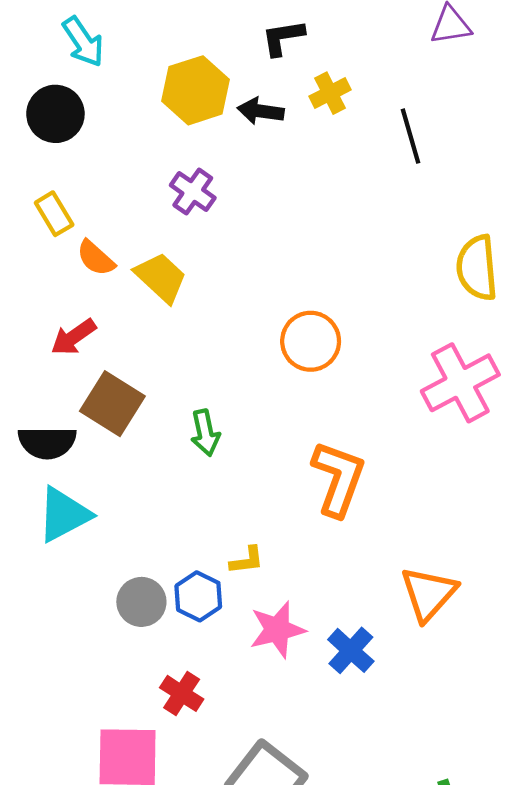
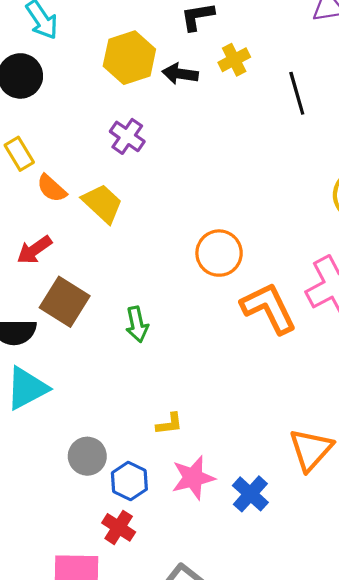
orange L-shape: (338, 479) -> (269, 308), moved, turned -46
blue hexagon: (198, 596) -> (129, 481), moved

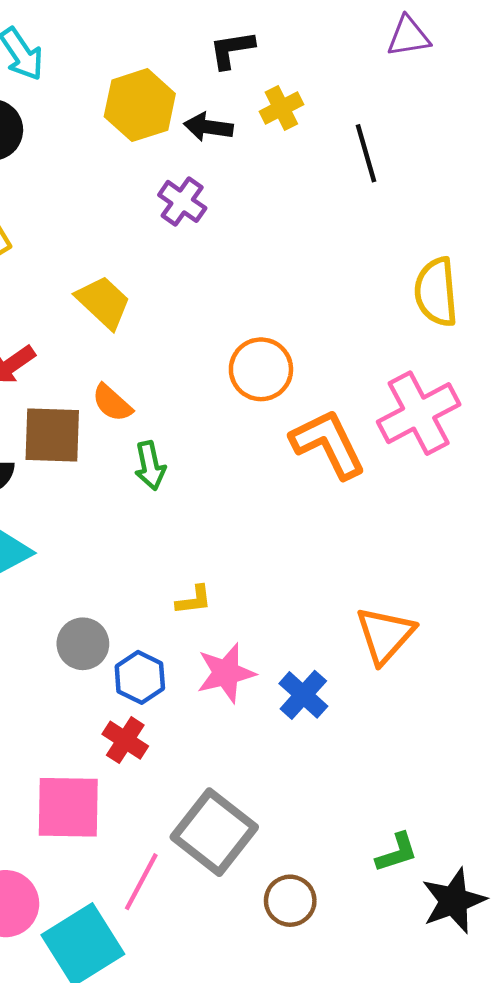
purple cross: (127, 136) -> (182, 201), moved
orange semicircle: (52, 188) -> (112, 403), moved
brown square: (65, 302) -> (52, 435), turned -30

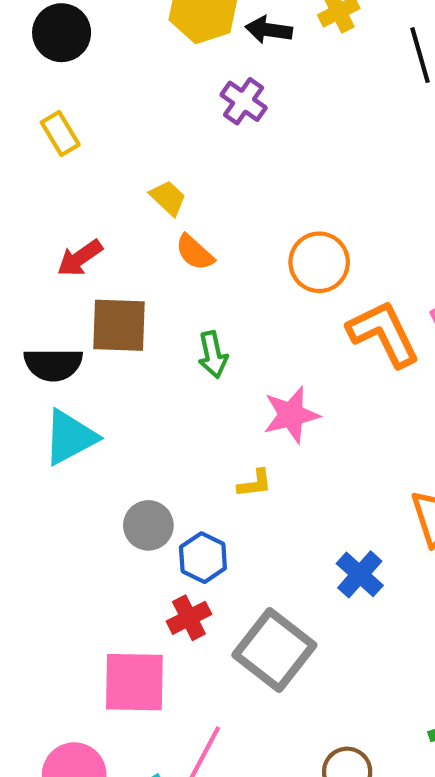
yellow trapezoid: (103, 302) -> (168, 198), size x0.7
orange semicircle: (112, 403) -> (195, 252), moved
pink star: (226, 673) -> (291, 415), moved
red cross: (125, 740) -> (189, 618), turned 30
gray square: (214, 832) -> (274, 650), moved

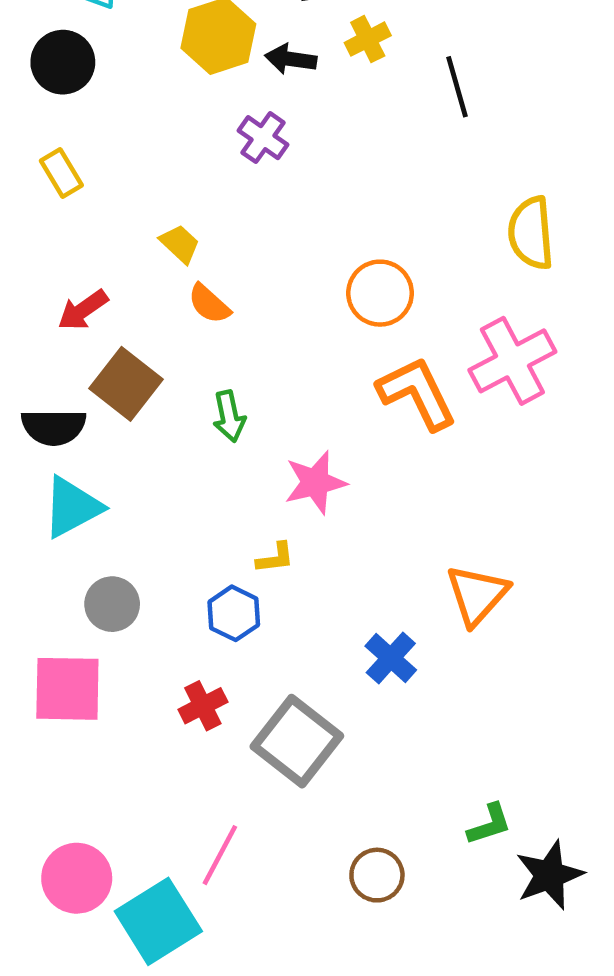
orange circle: (319, 262) -> (380, 293), moved
brown square: (119, 325) -> (126, 384), turned 36
gray circle: (148, 525) -> (112, 604), moved
blue hexagon: (203, 558) -> (234, 613), moved
pink square: (134, 682) -> (67, 689), moved

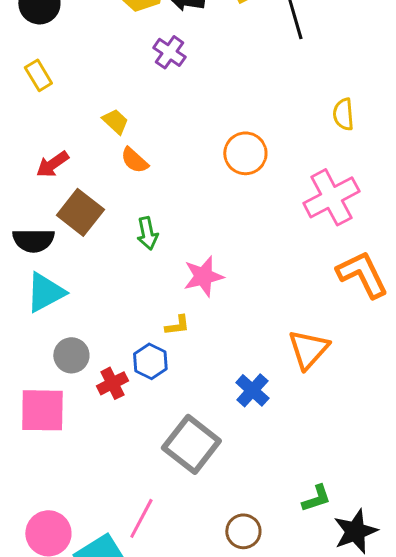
yellow semicircle: (531, 233) -> (343, 114), size x0.7
orange L-shape: (417, 393) -> (362, 274), moved
red cross: (203, 706) -> (112, 383), moved

